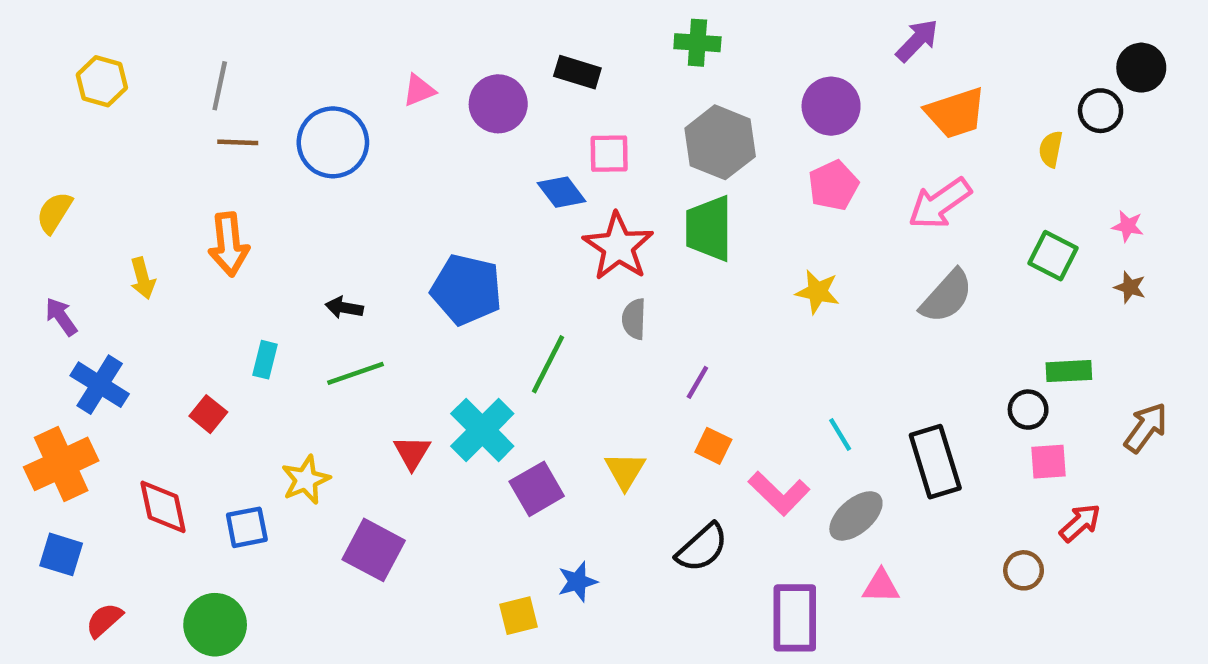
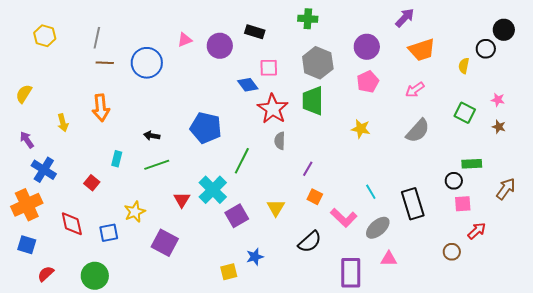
pink arrow: (940, 203) -> (415, 90), size x0.7

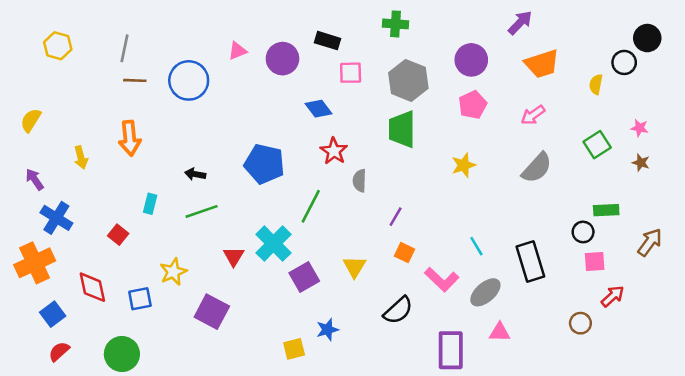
pink square: (269, 68) -> (351, 73), moved
red star: (273, 109) -> (334, 151), moved, size x0.7
green square: (465, 113) -> (597, 145), turned 30
yellow star: (361, 129) -> (464, 165), turned -30
blue square: (27, 245) -> (53, 314), moved, turned 36

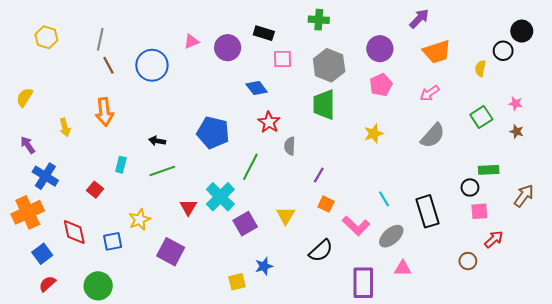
brown line: (135, 80) -> (108, 65), turned 60

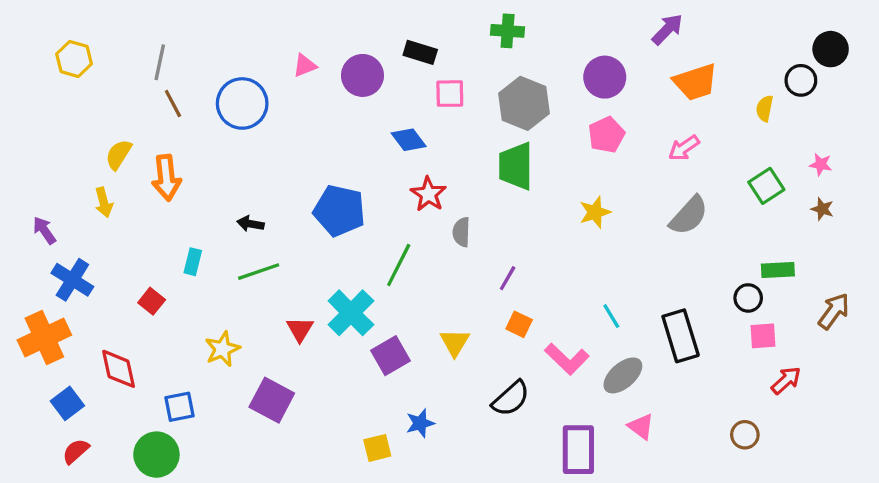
yellow semicircle: (25, 97) -> (119, 155), moved
blue square: (113, 241) -> (180, 407), moved
brown circle: (468, 261) -> (745, 435), moved
pink triangle: (403, 268) -> (641, 427), turned 36

